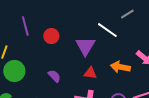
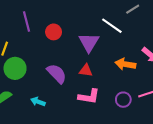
red triangle: (90, 73) -> (86, 70), moved
purple semicircle: (54, 76) -> (57, 74), size x1.5

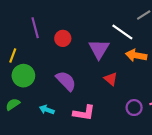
orange arrow: (125, 64) -> (136, 55), moved
red triangle: (86, 70) -> (111, 79), moved, turned 32
pink L-shape: (89, 96) -> (84, 113), moved

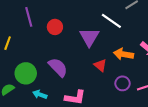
orange arrow: (136, 55) -> (124, 54), moved
green circle: (23, 76) -> (26, 73), moved
purple circle: (134, 108) -> (122, 83), moved

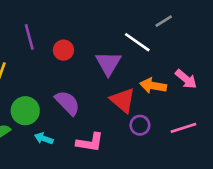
red triangle: (100, 65) -> (123, 100), size x1.5
purple circle: (122, 83) -> (140, 125), moved

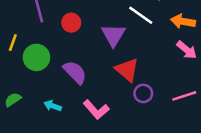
orange arrow: (153, 86) -> (183, 21), moved
green circle: (25, 111) -> (36, 57), moved
pink L-shape: (90, 142) -> (96, 110), turned 40

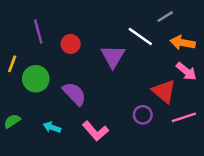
red triangle: (127, 70) -> (164, 91), moved

